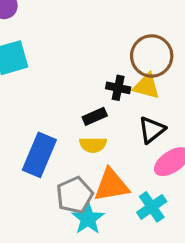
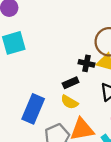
yellow semicircle: (93, 145) -> (69, 102), turned 30

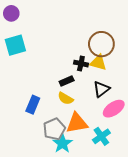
blue rectangle: (33, 109) -> (33, 105), size x0.7

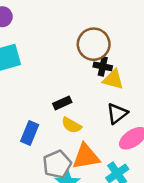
brown circle: (101, 44) -> (94, 44), moved
black cross: (81, 64) -> (103, 66), moved
black rectangle: (67, 81) -> (62, 103), moved

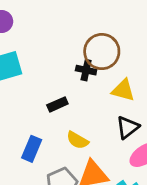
black cross: (103, 66) -> (86, 70), moved
black rectangle: (62, 103) -> (57, 104), moved

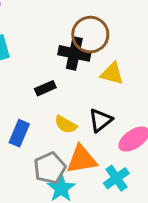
black cross: (86, 70) -> (74, 53), size x1.5
black triangle: (128, 127) -> (100, 120), moved

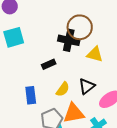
yellow semicircle: (66, 125) -> (63, 89), turned -84
blue rectangle: (19, 133) -> (31, 95), turned -30

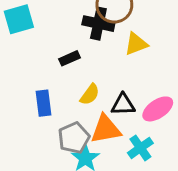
yellow triangle: (95, 54) -> (136, 44), turned -36
black triangle: (87, 86) -> (123, 105), moved, turned 36

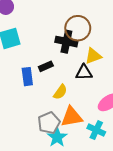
blue rectangle: (43, 103) -> (27, 77), moved
black triangle: (123, 105) -> (84, 72), moved
cyan cross: (140, 148) -> (96, 130), turned -30

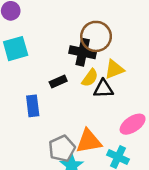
blue rectangle: (27, 77) -> (33, 106), moved
yellow semicircle: (60, 92) -> (90, 78), moved

